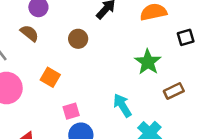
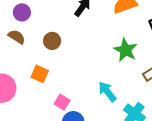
brown circle: (78, 39) -> (52, 41), moved
pink square: (71, 111) -> (62, 102), turned -35

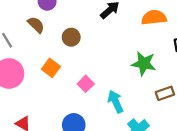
green star: (125, 50) -> (144, 64), turned -30
pink square: (62, 102) -> (86, 84), moved

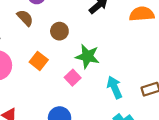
green star: (144, 64) -> (87, 56), moved
cyan arrow: (115, 102) -> (114, 87), moved

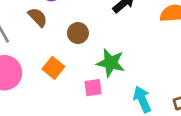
pink square: (73, 78) -> (93, 88), turned 35

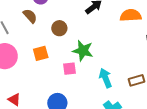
orange square: (53, 68) -> (41, 53), turned 35

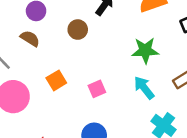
brown circle: (59, 28) -> (78, 30), moved
green star: (83, 51) -> (145, 50), moved

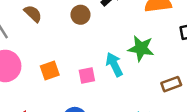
orange square: (56, 80) -> (50, 71), moved
cyan arrow: (144, 88) -> (114, 65), moved

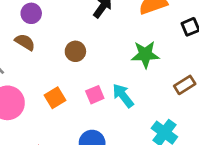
brown circle: (80, 15) -> (75, 51), moved
cyan arrow: (114, 65) -> (123, 96), moved

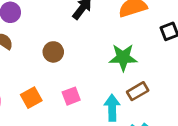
brown rectangle: (185, 85) -> (138, 91), moved
cyan arrow: (123, 96) -> (112, 108), moved, turned 35

